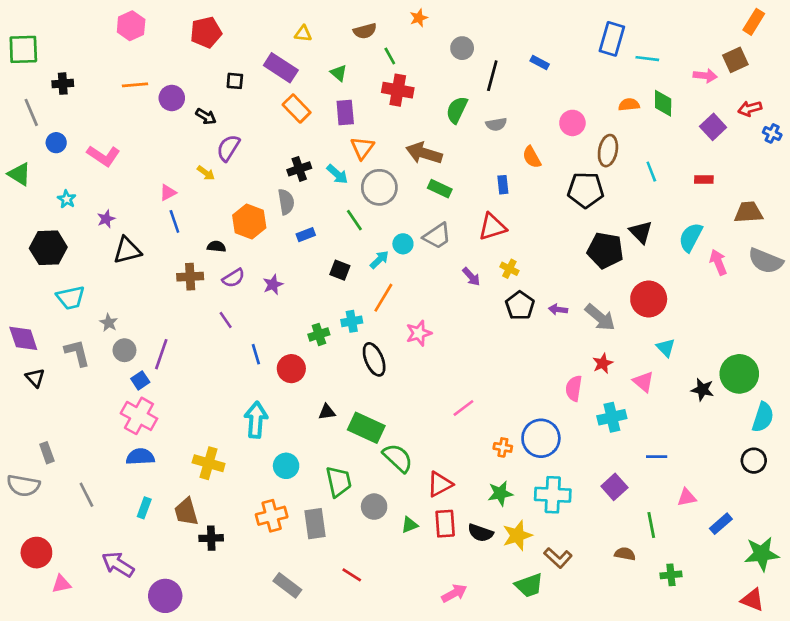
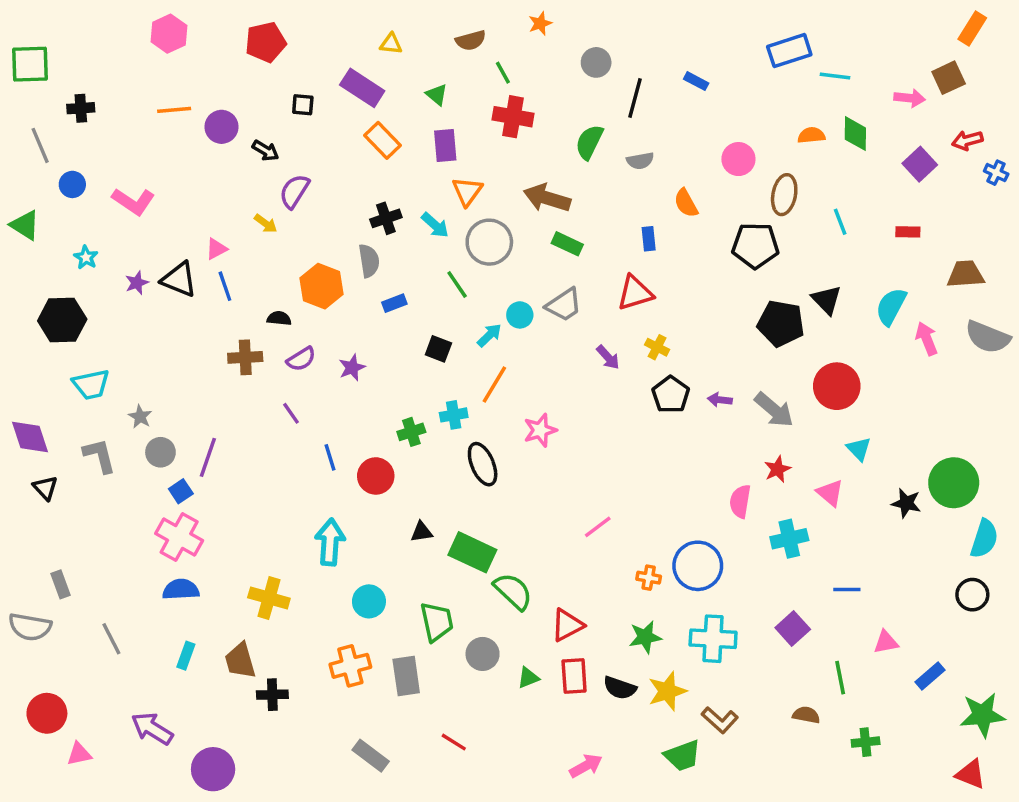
blue rectangle: (612, 39) -> (789, 51), turned 56
black triangle: (127, 250) -> (179, 279), moved, turned 36

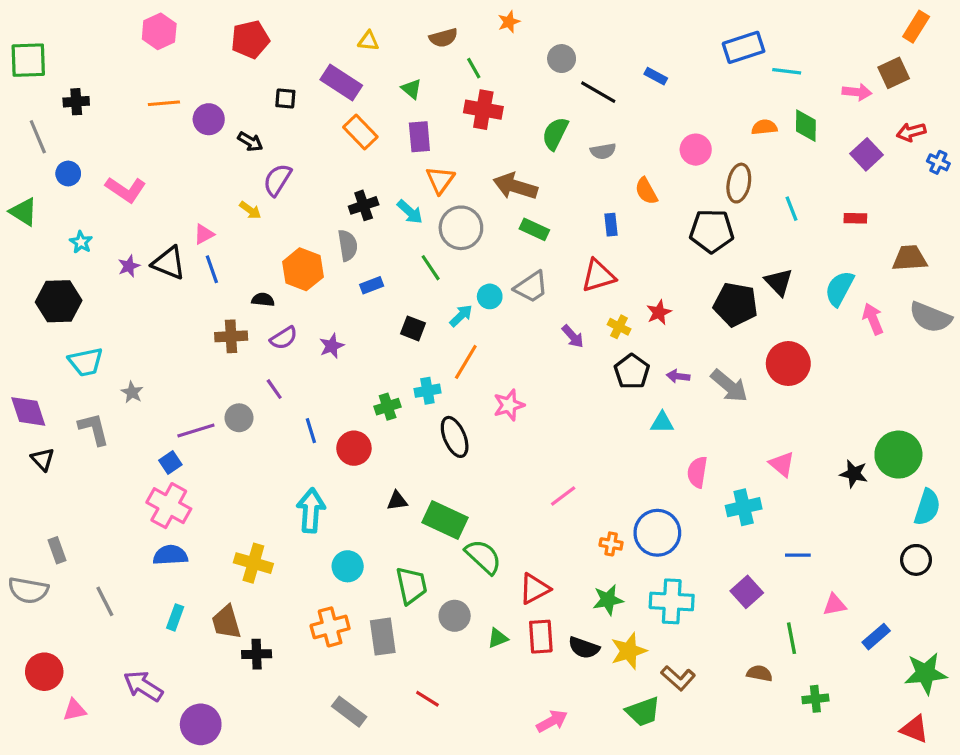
black line: (635, 98) -> (598, 92), turned -75
cyan triangle: (859, 449) -> (662, 423), moved, turned -45
gray circle: (160, 452) -> (239, 418), moved
purple line: (208, 457) -> (196, 431), turned 54
red star: (777, 469) -> (659, 312), moved

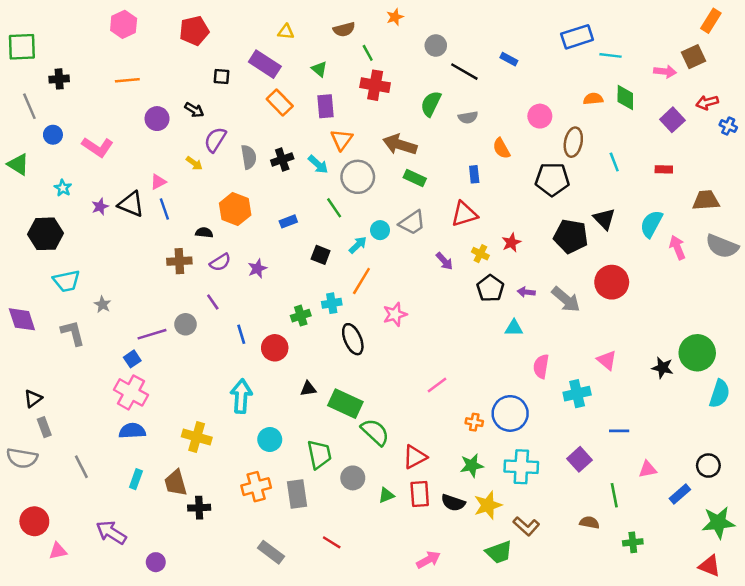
purple circle: (209, 119) -> (157, 119), moved
gray semicircle: (348, 245) -> (249, 157), moved
black triangle: (43, 459) -> (33, 399), moved, turned 36
black circle: (916, 560) -> (708, 466), moved
purple circle: (201, 724) -> (156, 562), size x0.6

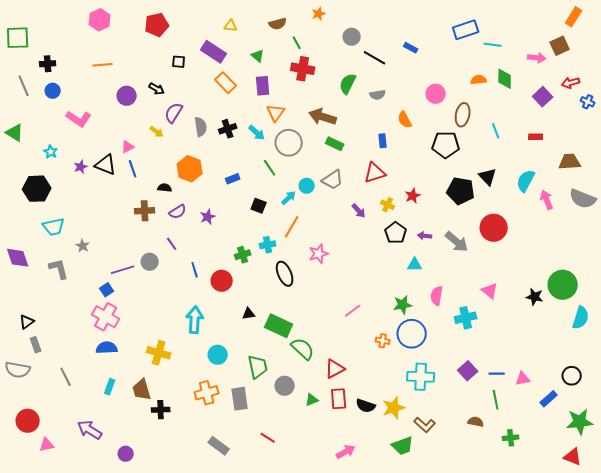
blue circle: (53, 135) -> (53, 91), moved
blue line: (619, 431) -> (497, 374), moved
green star: (472, 466) -> (403, 305), moved

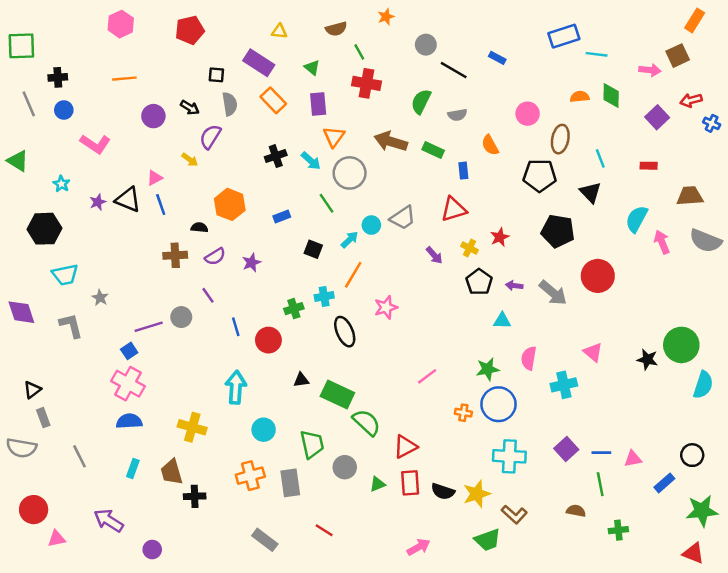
gray semicircle: (201, 127) -> (230, 104), moved
green rectangle: (335, 144) -> (433, 150), moved
black triangle: (488, 177) -> (591, 192), moved

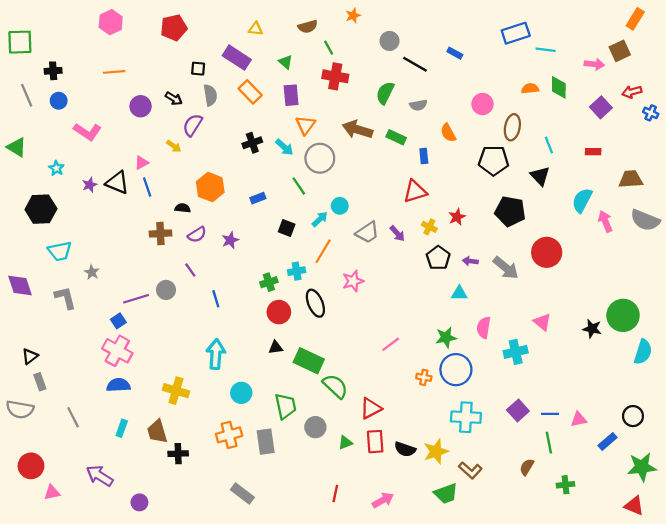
gray trapezoid: (403, 218) -> (367, 232), moved
red circle: (268, 340) -> (279, 312), moved
brown semicircle: (576, 511) -> (527, 467), turned -70
red line: (324, 530) -> (335, 494), moved, turned 70

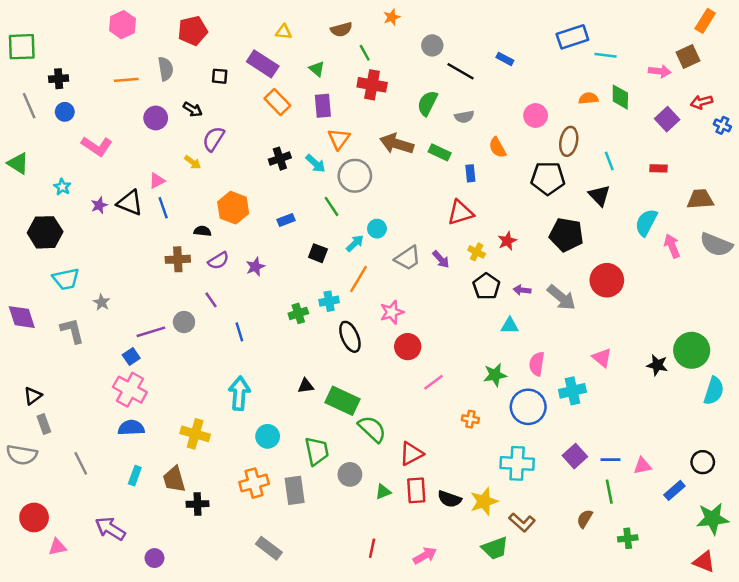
gray semicircle: (210, 95) -> (166, 69), moved
red circle: (279, 312) -> (408, 347), moved
blue circle: (456, 370) -> (528, 407), moved

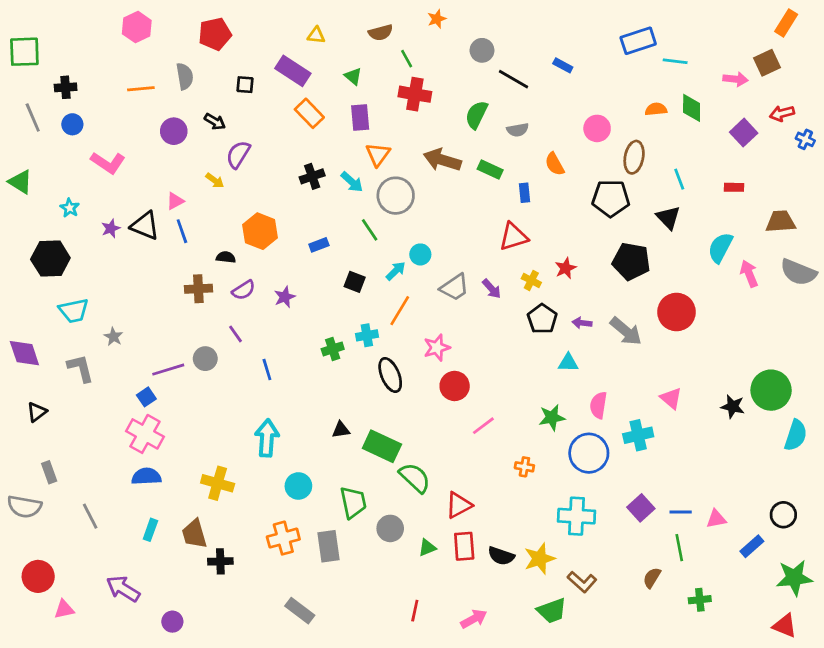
black triangle: (33, 396) -> (37, 412), moved

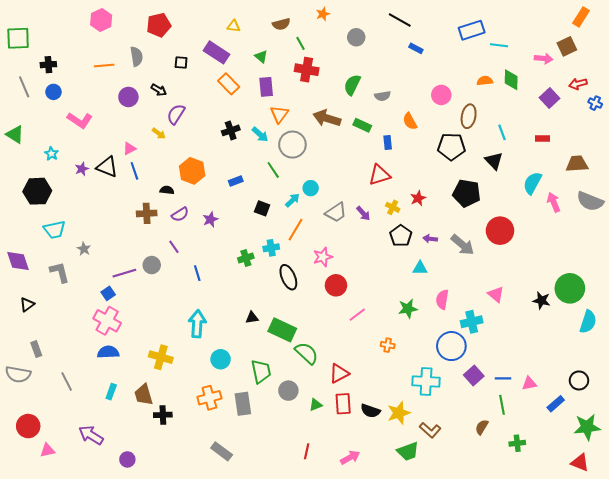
black line: (513, 79) -> (400, 20), moved
blue circle: (589, 453) -> (451, 346), moved

